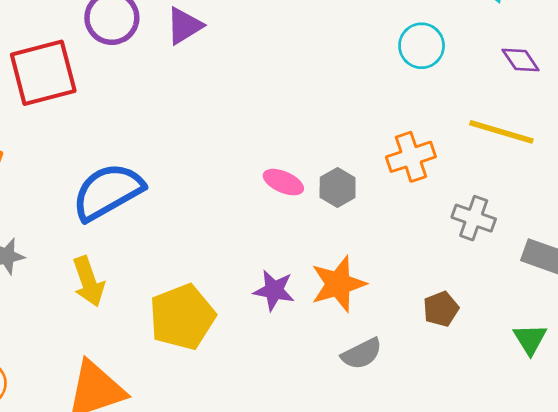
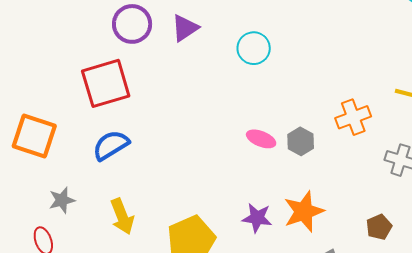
cyan circle: (422, 46) -> (254, 48), moved
red square: (43, 73) -> (106, 83), moved
blue semicircle: (108, 192) -> (111, 145), moved, size x0.7

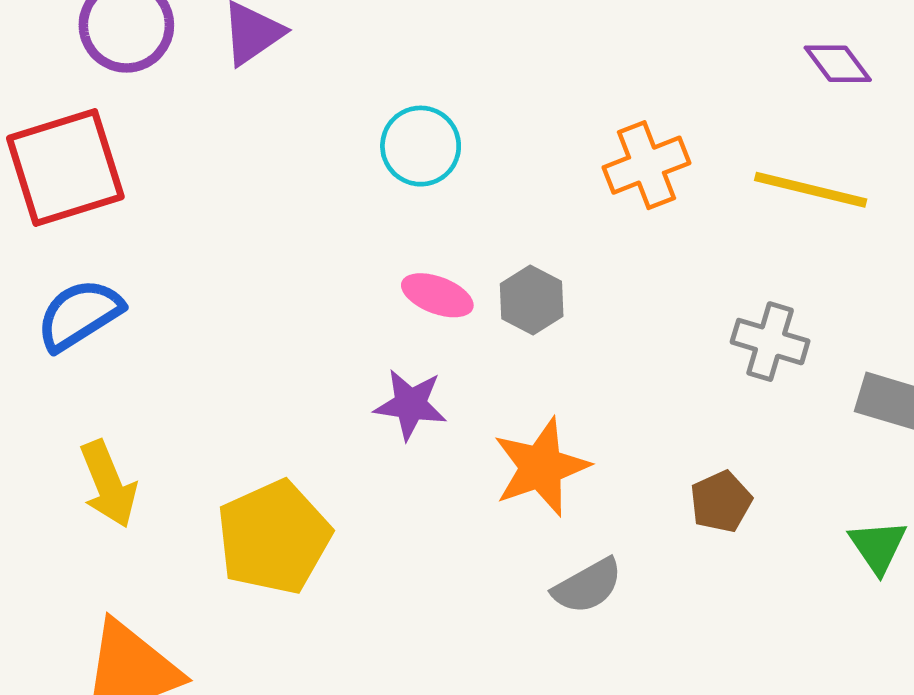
cyan circle: (254, 48) -> (421, 146), moved
orange cross: (353, 117) -> (647, 165), moved
purple star: (257, 218) -> (410, 404), moved

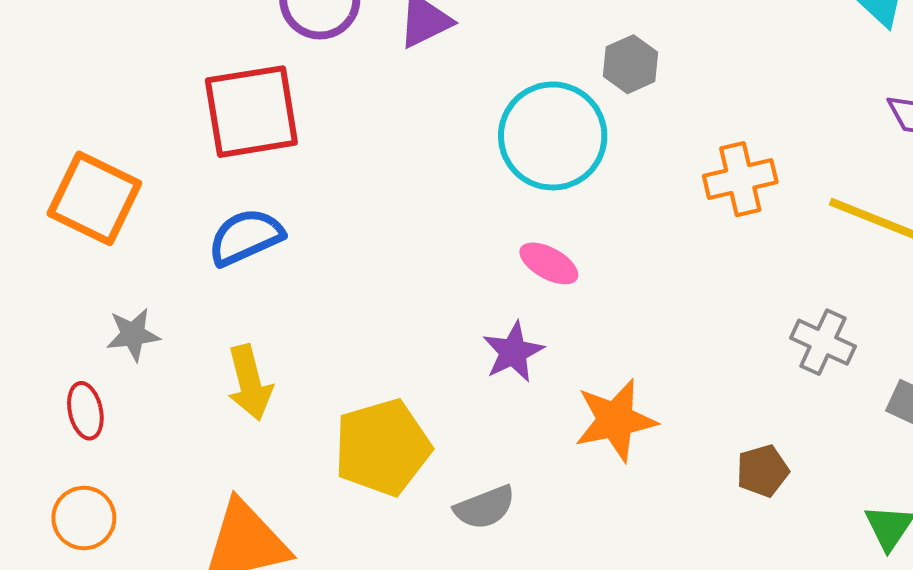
cyan circle: (421, 146) -> (553, 136), size x1.6
gray hexagon: (532, 300) -> (631, 64), moved
purple star: (410, 404) -> (513, 352), turned 30
gray semicircle: (587, 586) -> (485, 507), moved

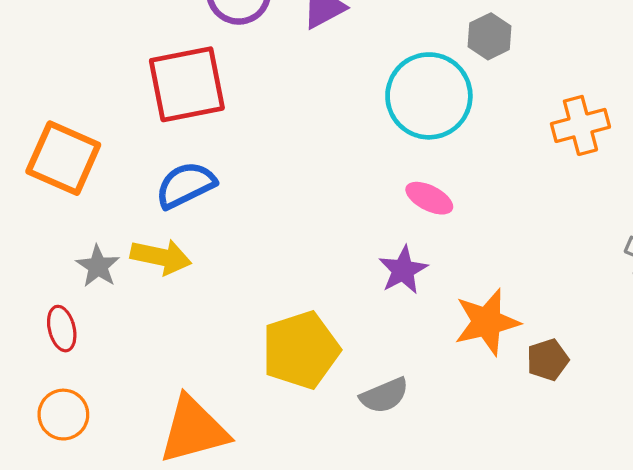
gray star: (133, 335) -> (98, 266), turned -30
yellow arrow: (250, 383) -> (161, 257), moved, turned -62
brown pentagon: (762, 471) -> (548, 360), moved

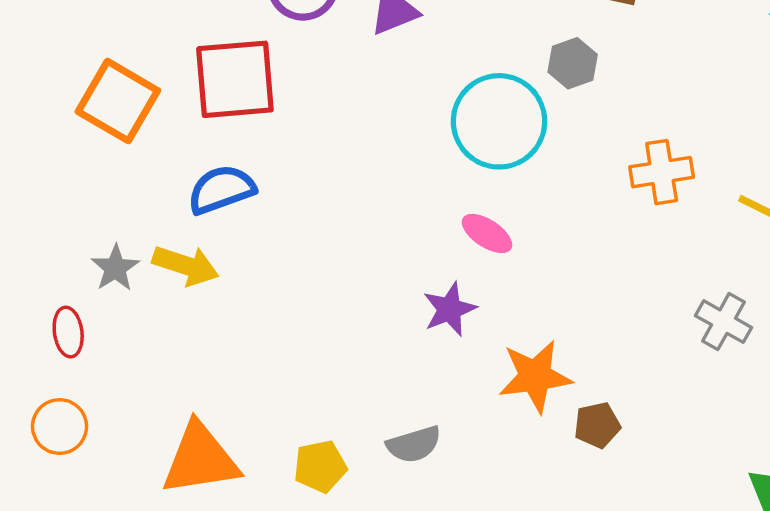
orange square: (63, 158) -> (118, 101), moved
yellow pentagon: (301, 350) -> (320, 466), moved, size x0.6

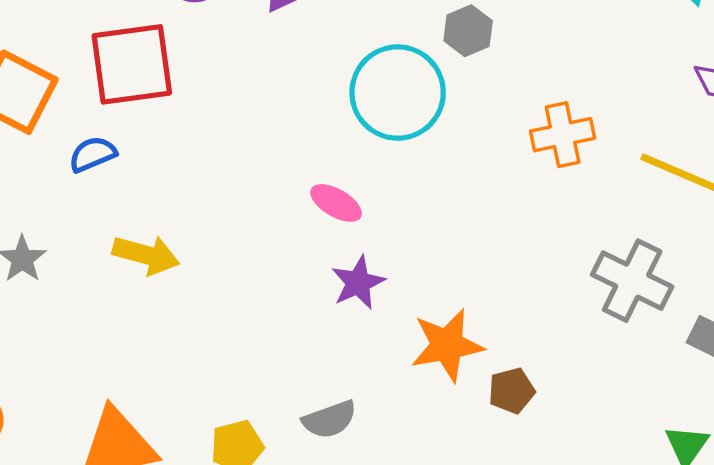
blue semicircle: (221, 190) -> (93, 154), moved, size x0.7
pink ellipse: (487, 234) -> (336, 203), moved
yellow arrow: (186, 265) -> (146, 255), moved
gray cross: (723, 322) -> (632, 281), size x1.4

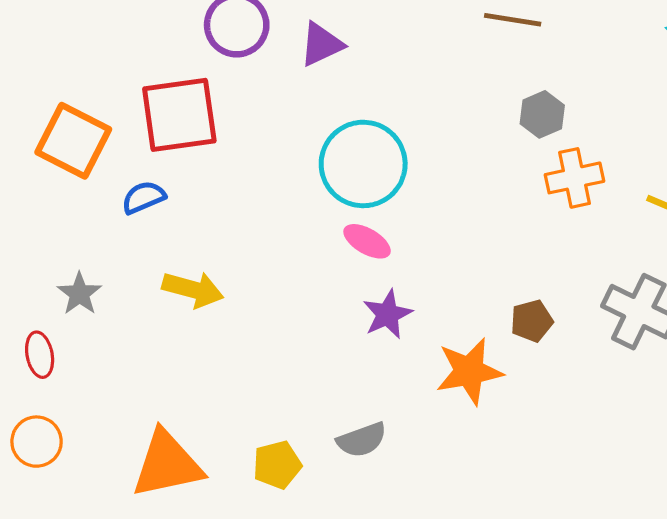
gray hexagon: (468, 31) -> (542, 114), moved
cyan circle: (398, 93) -> (363, 164), moved
brown pentagon: (512, 391) -> (532, 321), moved

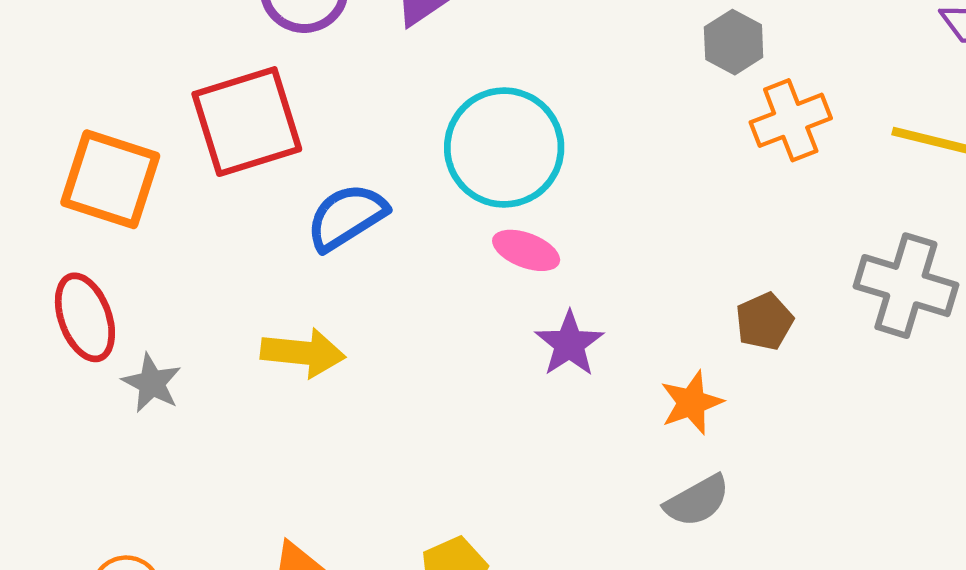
blue semicircle: (144, 197) -> (347, 217), moved, size x1.4
red ellipse: (40, 355) -> (85, 317), moved, size x1.4
orange star: (469, 371) -> (691, 403), size x0.7
gray semicircle: (362, 440) -> (697, 501), moved

